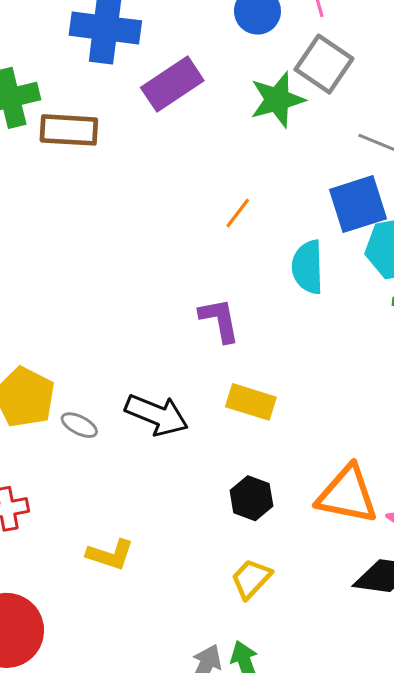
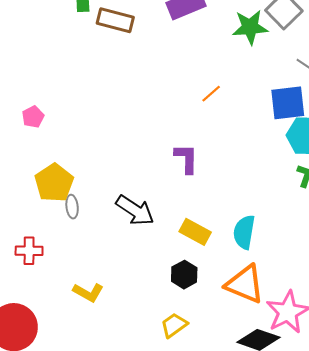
cyan semicircle: (308, 267) -> (244, 232), moved
yellow rectangle: (251, 402) -> (195, 232), moved
gray ellipse: (79, 425) -> (72, 207), moved, turned 45

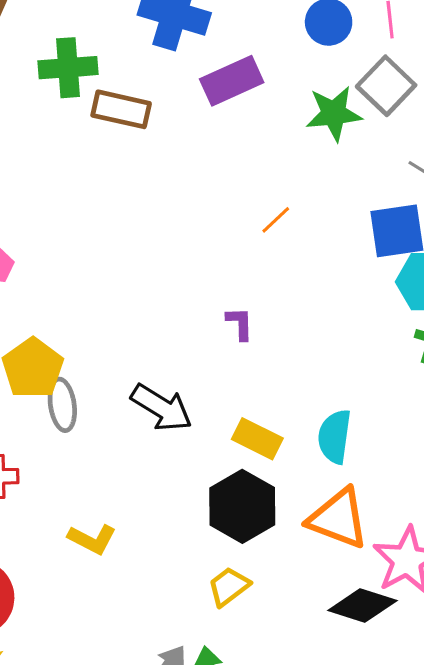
purple L-shape: (186, 159) -> (240, 323), size x0.7
gray ellipse: (72, 207) -> (62, 405), size x1.4
black hexagon: (184, 275) -> (242, 506), size x1.6

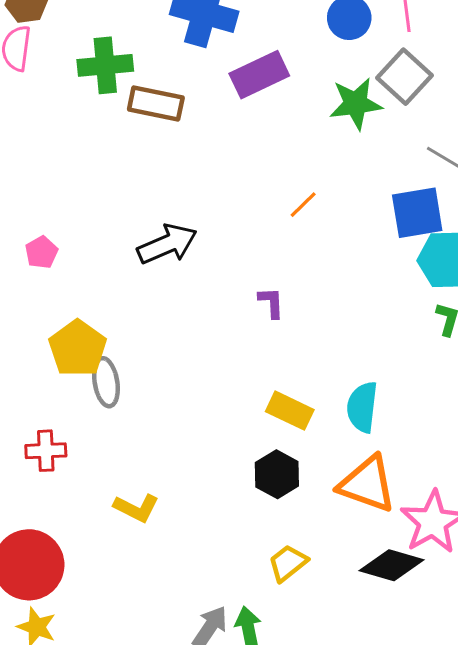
black arrow: (162, 408) -> (167, 244), moved, turned -54
black hexagon: (242, 506) -> (277, 474), size x0.7
yellow trapezoid: (229, 587) -> (288, 563), moved

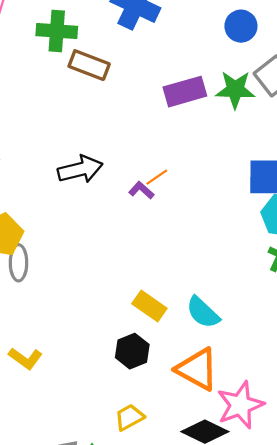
purple rectangle: (259, 75) -> (185, 92), moved
orange line: (303, 205) -> (157, 177), moved
purple L-shape: (271, 303) -> (141, 190), moved, turned -55
cyan semicircle: (362, 407) -> (203, 312), turned -63

